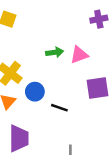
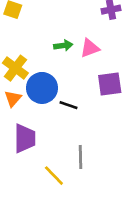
blue circle: (35, 92) -> (42, 88), size x1.5

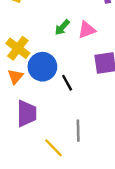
green arrow: (63, 45) -> (62, 27), turned 140
black line: (69, 105) -> (67, 83), turned 42

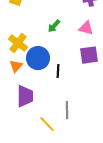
pink triangle: (87, 30) -> (86, 28), moved, turned 35
black line: (67, 83) -> (58, 71), turned 32

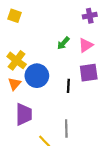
green arrow: (54, 26) -> (63, 43), moved
pink triangle: (86, 28) -> (86, 45), turned -49
black line: (58, 71) -> (68, 86), moved

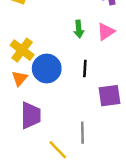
green arrow: (63, 43) -> (79, 29), turned -48
purple square: (89, 73) -> (110, 96), moved
black line: (68, 86) -> (85, 69), moved

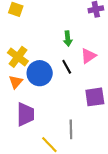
pink triangle: (106, 32) -> (88, 56), moved
black line: (85, 69) -> (67, 67), moved, turned -32

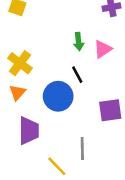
pink triangle: (88, 56) -> (103, 49), moved
blue circle: (40, 73) -> (58, 96), moved

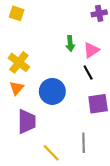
black line: (77, 75) -> (88, 72), moved
gray line: (82, 148) -> (84, 143), moved

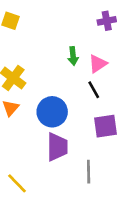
purple trapezoid: (27, 122) -> (57, 147), moved
yellow line: (51, 153) -> (17, 183), moved

